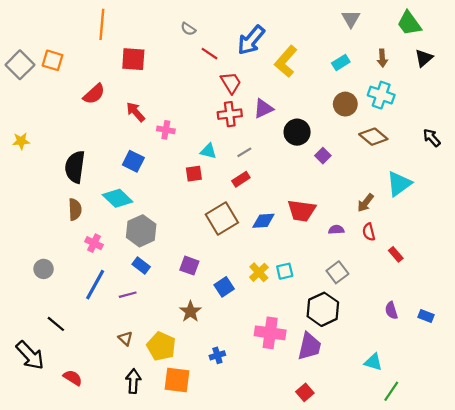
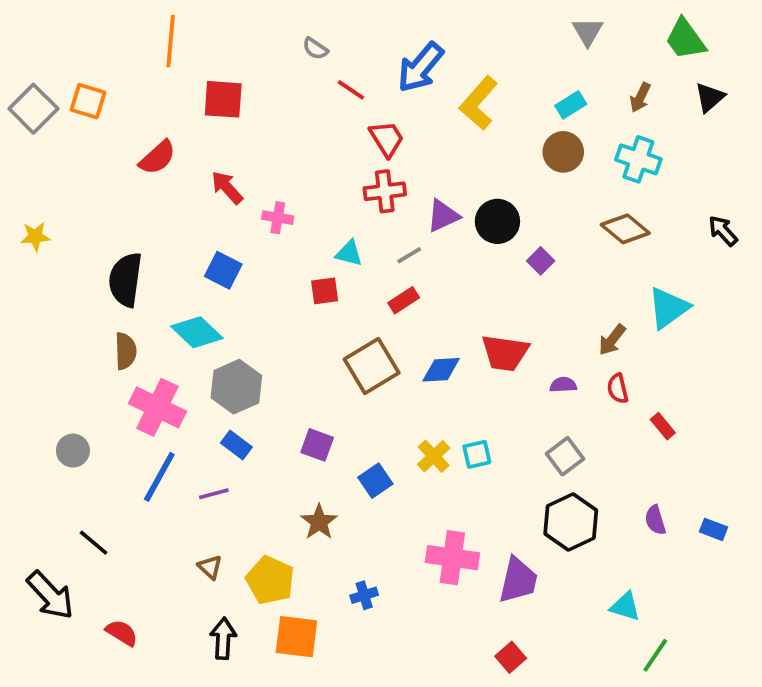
brown arrow: (382, 58) -> (640, 97), turned 30
brown circle: (345, 104) -> (563, 152), moved
purple triangle: (263, 109) -> (443, 216), moved
pink cross: (94, 243) -> (157, 407), size x1.8
black hexagon: (323, 309) -> (571, 522), moved

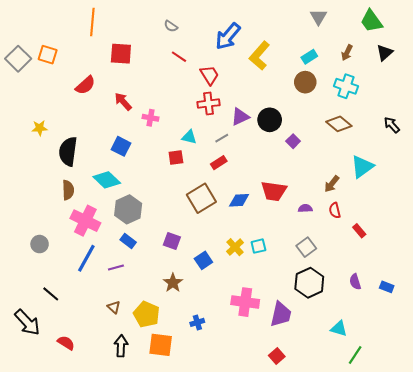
red line: (351, 90) -> (179, 57), moved
yellow star: (35, 236) -> (40, 128), moved

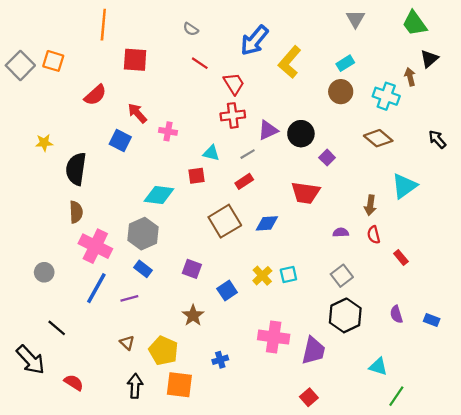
brown arrow: (347, 53) -> (410, 77), moved, turned 140
blue square: (121, 146) -> (120, 140), moved
cyan diamond: (107, 180) -> (159, 195), moved, turned -36
brown arrow: (332, 184) -> (370, 205), turned -30
red trapezoid: (274, 191) -> (305, 193), moved

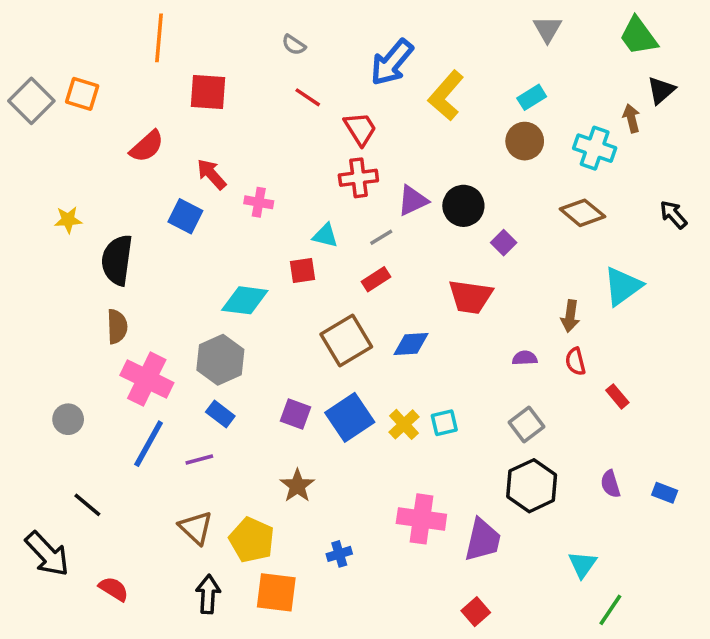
blue square: (227, 290) -> (350, 417), moved, size x1.5
brown triangle: (127, 343) -> (196, 528), size x1.5
cyan triangle: (378, 367) -> (582, 564), turned 48

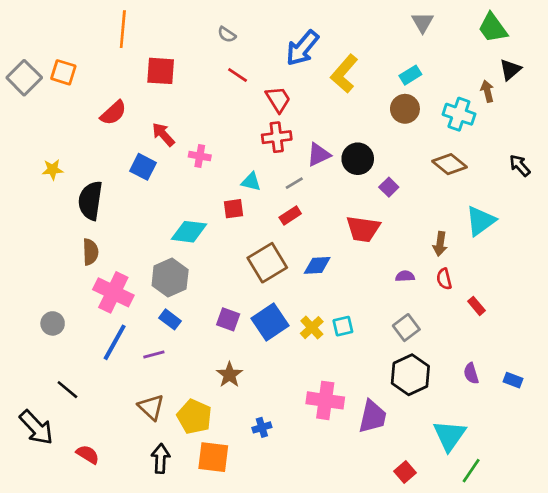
cyan triangle: (582, 564) -> (450, 436), size x1.5
red square: (476, 612) -> (405, 472), moved

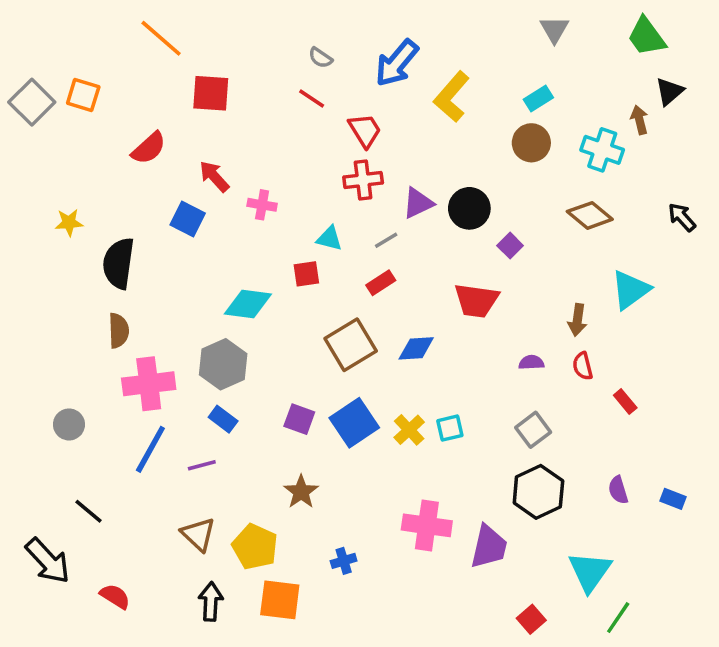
orange line: (123, 29) -> (161, 38), turned -54
gray semicircle: (227, 35) -> (321, 58), moved
pink cross: (113, 292) -> (149, 384), turned -33

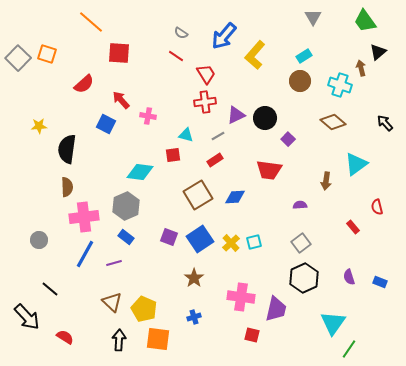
red semicircle: (583, 366) -> (377, 207), moved
brown star: (301, 492) -> (194, 278), moved
red square: (531, 619) -> (252, 335), moved, turned -35

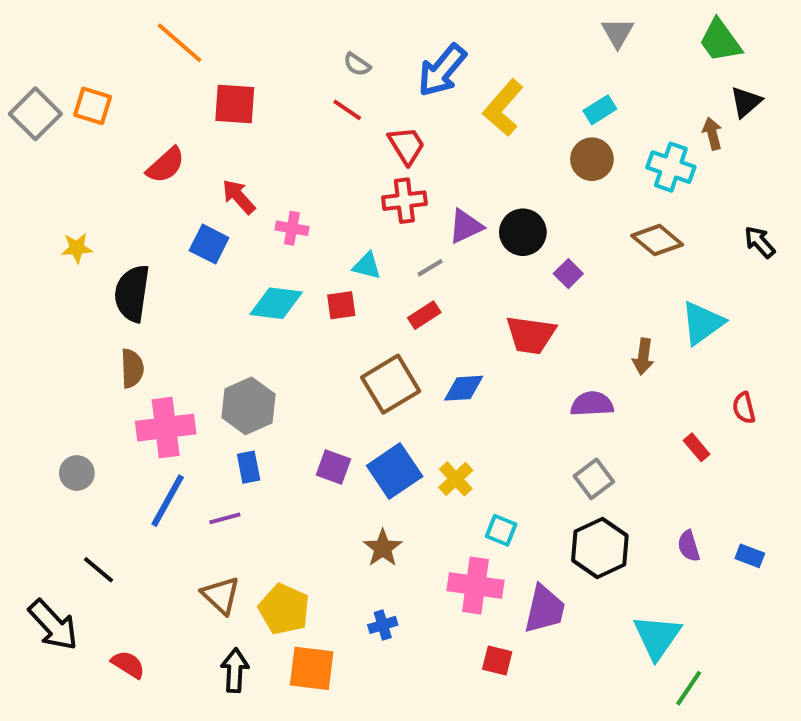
cyan diamond: (140, 172) -> (276, 303), moved
purple semicircle: (300, 205) -> (592, 404), size x1.5
blue rectangle: (126, 237) -> (249, 467), turned 42
cyan square: (254, 242) -> (501, 530), moved, turned 35

